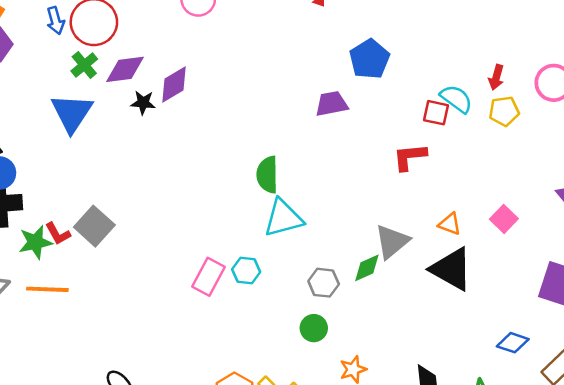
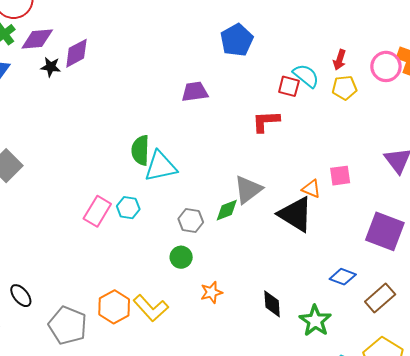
purple trapezoid: (332, 104) -> (195, 92), moved
green semicircle: (267, 175) -> (140, 150), moved
pink square: (504, 219) -> (340, 176), turned 35
orange triangle: (450, 224) -> (311, 189), moved

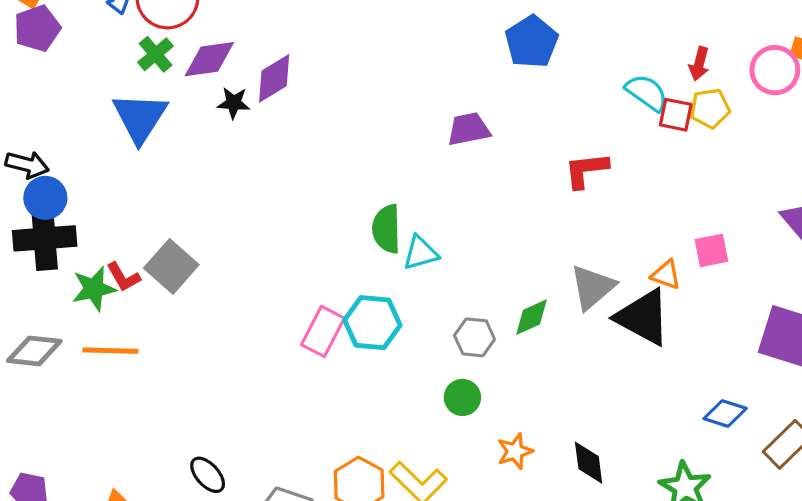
red square: (289, 86) -> (676, 115), moved
cyan triangle: (161, 166) -> (421, 253), size x0.7
gray triangle: (248, 190) -> (593, 287), moved
cyan hexagon: (128, 208) -> (372, 323), size x1.5
black diamond: (272, 304) -> (589, 463), moved

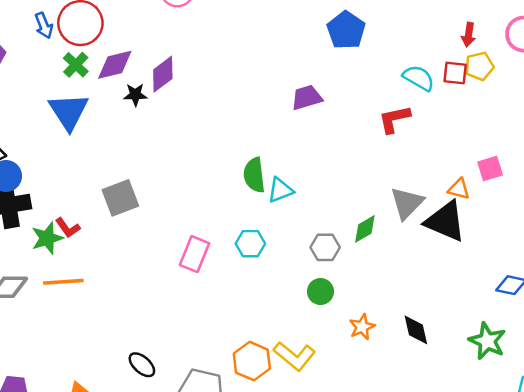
cyan semicircle: (647, 93) -> (419, 78), moved
gray square: (171, 266) -> (120, 198), moved, turned 33
cyan hexagon: (372, 323) -> (250, 244), size x0.7
pink rectangle: (323, 331) -> (194, 254), moved

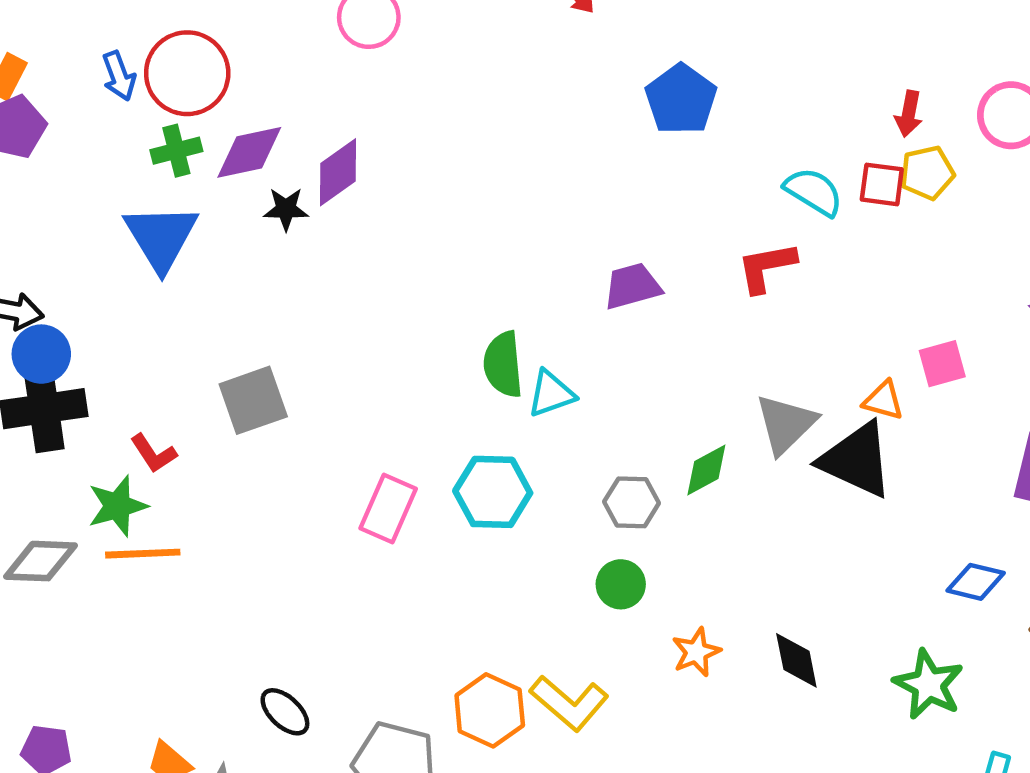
green cross: (76, 65) -> (176, 151), turned 30
purple trapezoid: (307, 98) -> (632, 286), moved
green star: (47, 238) -> (117, 506), moved
cyan hexagon: (250, 244) -> (493, 492), size x1.4

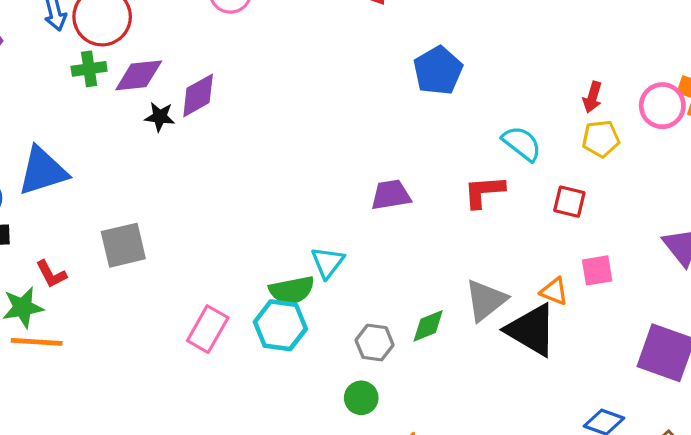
red square: (882, 184) -> (569, 202), moved
blue triangle: (161, 237) -> (43, 171), moved, turned 38
green semicircle: (503, 364) -> (292, 290), moved, turned -102
cyan triangle: (551, 394) -> (328, 262), turned -39

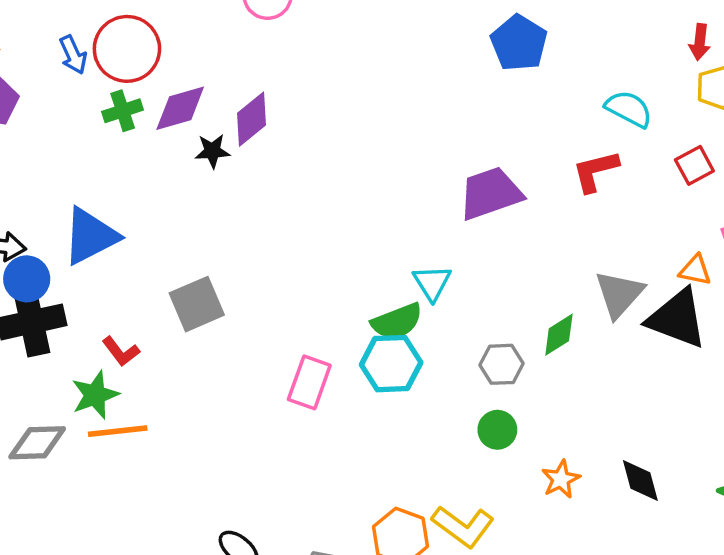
purple trapezoid: (391, 195) -> (490, 193), size x1.4
red square: (569, 202) -> (694, 165), turned -32

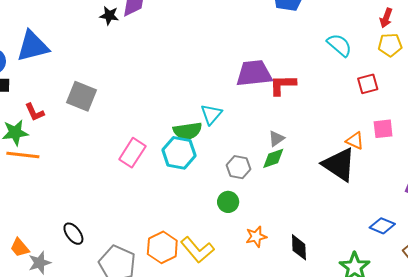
red L-shape: (595, 171) -> (283, 85), moved
gray triangle: (619, 294) -> (276, 139), moved, size x0.6
gray square: (197, 304) -> (82, 96), turned 32

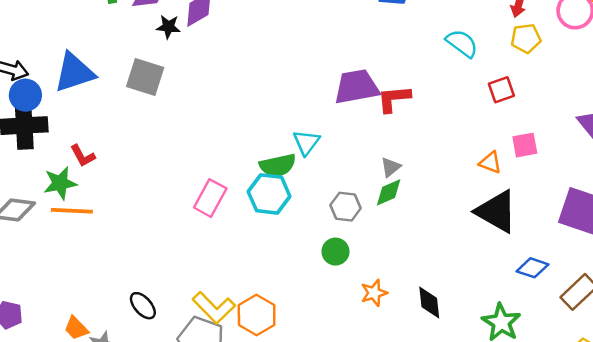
gray square: (82, 96) -> (145, 77), moved
black triangle: (339, 164) -> (496, 211), moved
yellow L-shape: (197, 250) -> (214, 308), moved

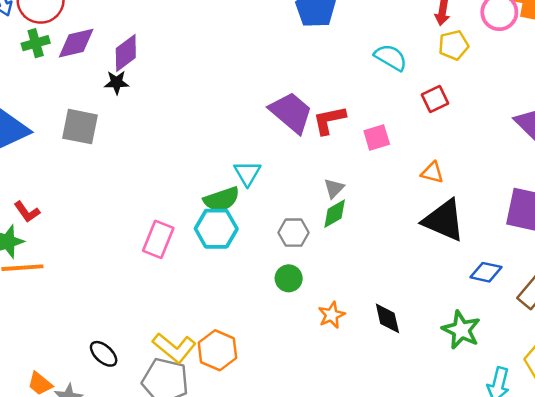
black star: (168, 27) -> (117, 82), moved
purple trapezoid: (357, 87) -> (291, 112), turned 57
pink square: (525, 145) -> (377, 138), moved

